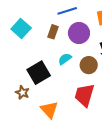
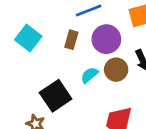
brown circle: (89, 65) -> (116, 70), moved

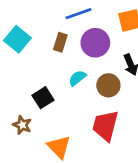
brown circle: (116, 70) -> (108, 85), moved
black square: (56, 96) -> (43, 98), size x0.7

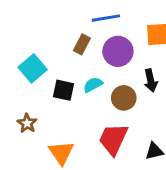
cyan square: (17, 39) -> (33, 68), moved
black square: (43, 98) -> (64, 90), moved, turned 35

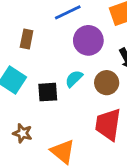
brown rectangle: (82, 44) -> (27, 39), moved

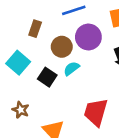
brown circle: (107, 83) -> (62, 47), moved
black square: (48, 92) -> (47, 77), turned 30

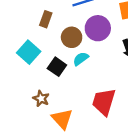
brown star: (21, 110) -> (41, 99), moved

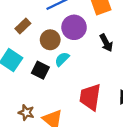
brown rectangle: (46, 19) -> (23, 26), turned 35
brown star: (41, 99) -> (26, 113), moved

